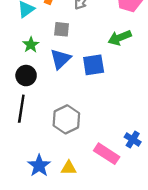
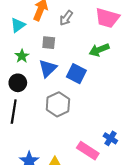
blue square: (94, 65) -> (76, 74), turned 36
gray hexagon: (66, 119) -> (58, 104), moved

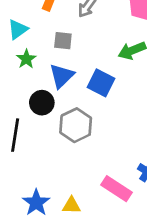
cyan triangle: (18, 25) -> (18, 29), moved
black circle: (18, 83) -> (42, 103), moved

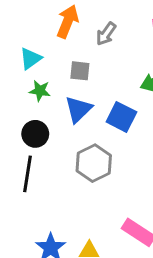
green star: (26, 59) -> (40, 91), turned -30
black circle: (42, 103) -> (35, 134), moved

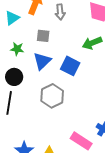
gray arrow: (106, 34) -> (60, 12), turned -42
cyan triangle: (31, 58) -> (12, 18), moved

